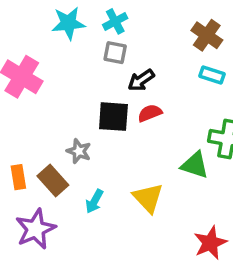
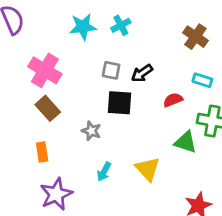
gray square: (115, 53) -> (111, 70), moved
cyan rectangle: (212, 75) -> (202, 80), moved
red semicircle: (150, 113) -> (173, 100), moved
brown rectangle: (53, 181) -> (48, 108), moved

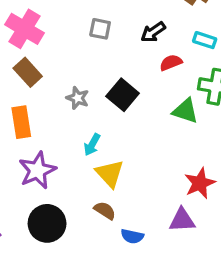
black arrow: (142, 73) -> (153, 32), moved
black square: (119, 103) -> (123, 95), moved, turned 36
orange rectangle: (42, 152) -> (21, 122), size x1.4
yellow triangle: (148, 169) -> (110, 174), moved

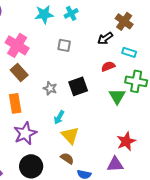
black arrow: (153, 32) -> (105, 38), moved
black square: (123, 95) -> (78, 86), turned 30
green triangle: (185, 111) -> (117, 96), turned 42

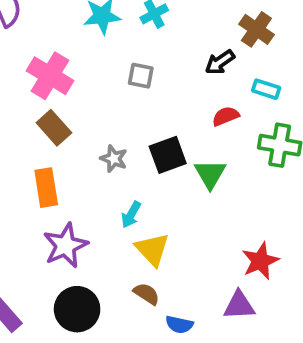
green triangle: (117, 96) -> (210, 174), moved

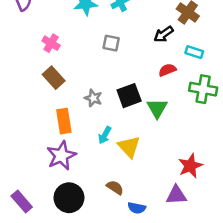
pink cross: (50, 76) -> (51, 43), size x0.6
orange rectangle: (46, 188) -> (64, 121), moved
yellow triangle: (152, 249) -> (129, 147), moved

